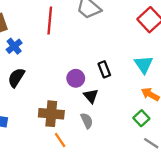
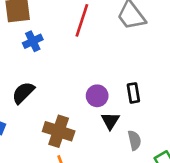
black semicircle: (16, 78) -> (23, 93), moved
gray semicircle: (87, 121) -> (134, 140), moved

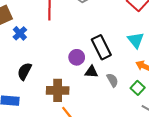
black rectangle: (133, 93) -> (101, 47), size x1.6
black triangle: (110, 121) -> (91, 72), turned -40

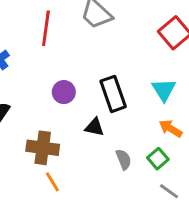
purple circle: (77, 57) -> (64, 92), moved
gray semicircle: (112, 80) -> (124, 159), moved

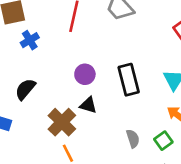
black triangle: (94, 127) -> (88, 105), moved
brown cross: (43, 148) -> (62, 122), turned 32

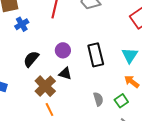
black semicircle: (25, 89) -> (31, 59), moved

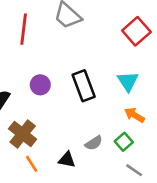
black triangle: (65, 74) -> (67, 160), moved
gray semicircle: (98, 99) -> (94, 143), turned 80

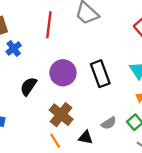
purple circle: (40, 85) -> (63, 73), size x1.5
brown cross: (23, 134) -> (61, 115), moved

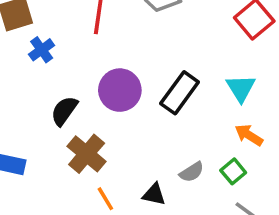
black rectangle: (100, 74) -> (180, 93), turned 55
brown cross: (61, 115) -> (87, 154), moved

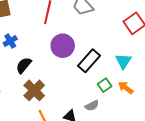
blue cross: (42, 50) -> (10, 41), moved
purple circle: (120, 90) -> (63, 46), moved
green square: (233, 171) -> (105, 85), moved

